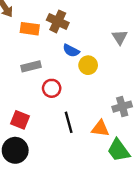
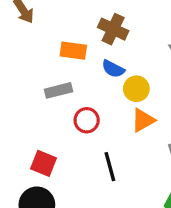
brown cross: (58, 21) -> (113, 29), moved
orange rectangle: (30, 29) -> (73, 51), moved
orange triangle: (100, 128) -> (143, 120), moved, turned -36

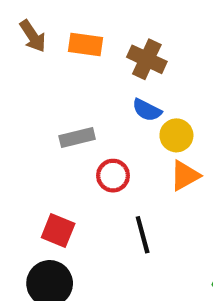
orange rectangle: (73, 51) -> (86, 44), moved

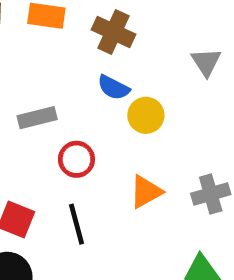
orange triangle: (185, 176) -> (146, 192), moved
black line: (143, 235) -> (76, 224), moved

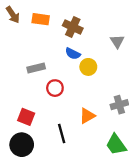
orange triangle: (146, 192) -> (87, 116), moved
black line: (76, 224) -> (62, 134), moved

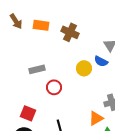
blue semicircle: (73, 54) -> (101, 61), moved
orange triangle: (87, 116) -> (96, 118), moved

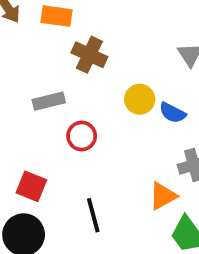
brown cross: (70, 32) -> (89, 55), moved
blue semicircle: (101, 61) -> (173, 113), moved

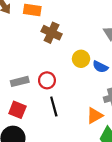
gray rectangle: (49, 101) -> (20, 81), moved
black line: (93, 215) -> (54, 106), moved

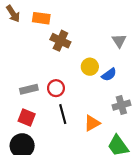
blue semicircle: (100, 67) -> (109, 75), turned -63
orange triangle: (95, 116) -> (92, 123), moved

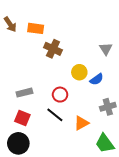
red circle: (56, 88) -> (60, 95), moved
black line: (63, 114) -> (55, 115), turned -36

